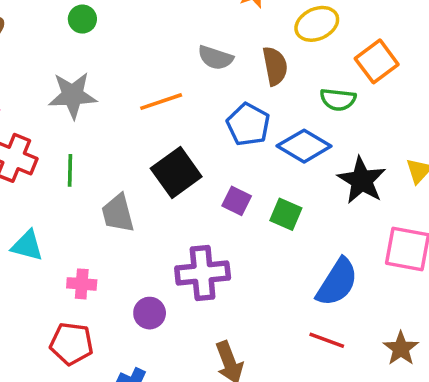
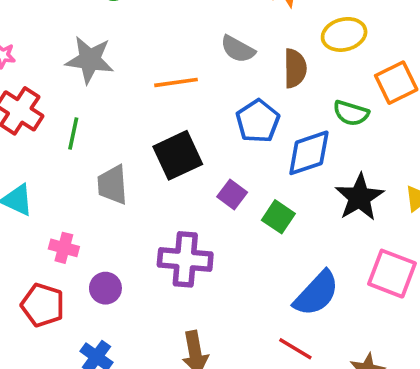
blue diamond: (304, 146) -> (309, 153), turned -60
purple circle: (150, 313) -> (105, 288), moved

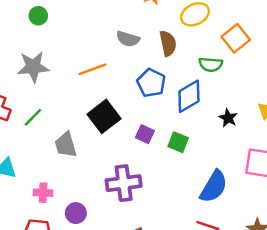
green line: (73, 134) -> (33, 117), turned 45
black star: (359, 197) -> (228, 118), size x0.6

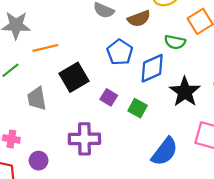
brown semicircle: (168, 43) -> (139, 19), turned 75
orange line: (93, 69) -> (45, 48), moved
black star: (228, 118) -> (185, 92), size x1.8

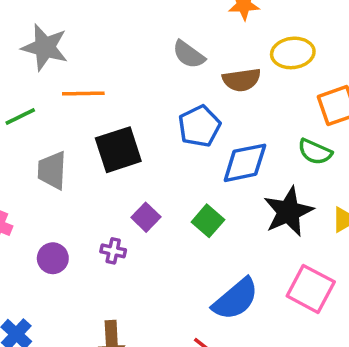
green semicircle: (175, 42) -> (315, 152), moved
purple square: (109, 97) -> (146, 217), moved
purple cross: (84, 139) -> (113, 251), size x0.5
purple circle: (39, 161) -> (53, 258), moved

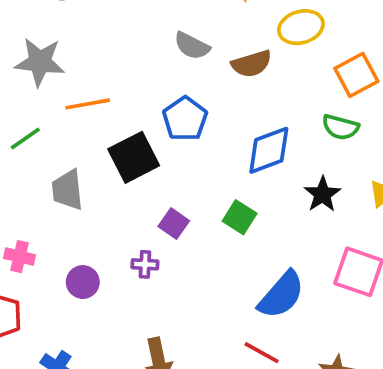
blue pentagon: (199, 126) -> (185, 119), moved
black star: (288, 212) -> (322, 194), size x0.7

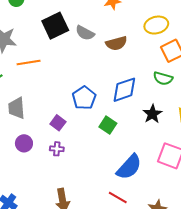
yellow ellipse: (301, 27) -> (156, 25), moved
blue pentagon: (185, 119) -> (84, 98), moved
black square: (134, 157) -> (55, 26), moved
purple square: (174, 224) -> (58, 123), moved
purple circle: (83, 282) -> (24, 143), moved

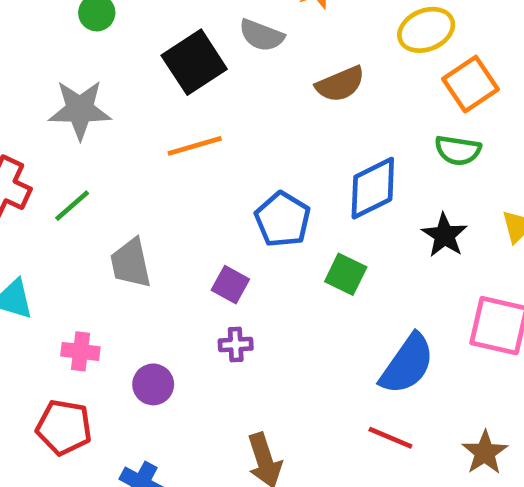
gray semicircle: (85, 33) -> (262, 35), moved
orange line: (29, 62) -> (195, 146), moved
purple circle: (24, 143) -> (153, 384), moved

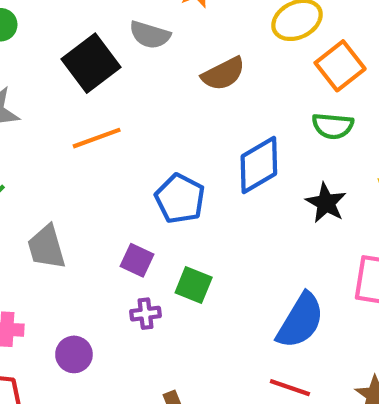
green square: (346, 274) -> (194, 285), moved

